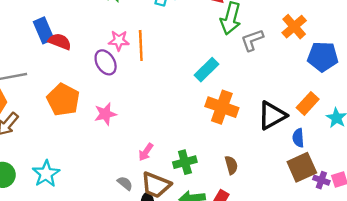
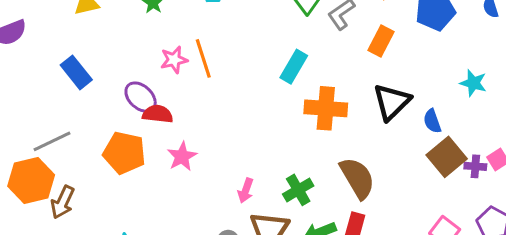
red semicircle: (60, 41) -> (158, 114), moved
purple ellipse: (106, 62) -> (141, 97), moved
orange rectangle: (308, 103) -> (381, 41), moved
brown semicircle: (231, 165) -> (357, 178), size x1.8

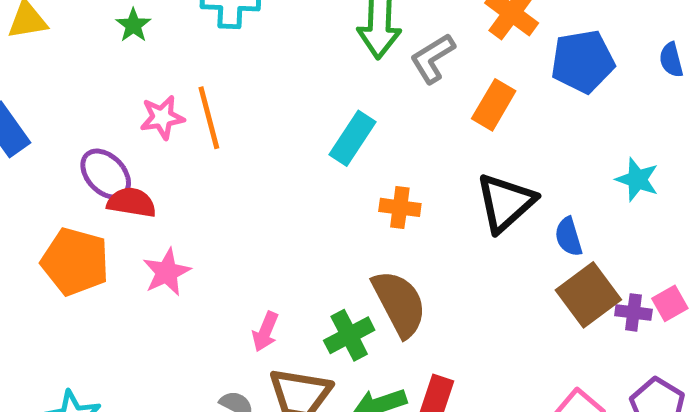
orange cross: (326, 108) -> (400, 207), size x0.6
brown semicircle: (357, 178) -> (399, 303), moved

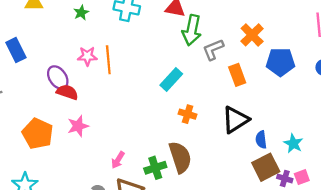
orange rectangle: (494, 105) -> (237, 75), turned -60
cyan star: (637, 179) -> (293, 143), moved
orange pentagon: (75, 262) -> (38, 134), moved

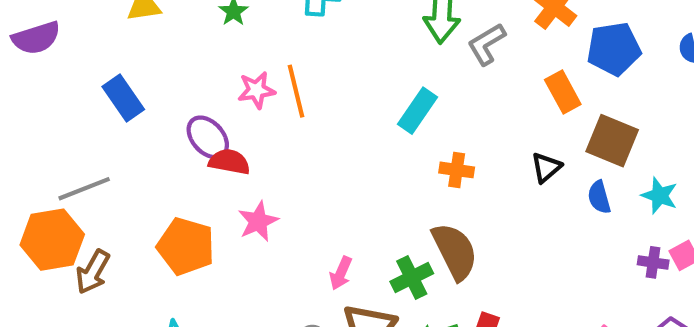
orange rectangle: (237, 75) -> (563, 92), moved
black triangle: (235, 120) -> (546, 167), size x0.6
brown square: (266, 167) -> (612, 141), moved, turned -32

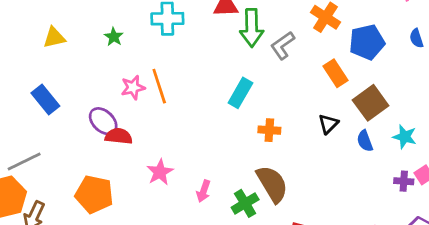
brown square: (612, 141) -> (371, 103), turned 36
pink star: (258, 221) -> (160, 172), moved
pink arrow: (341, 273) -> (204, 191), moved

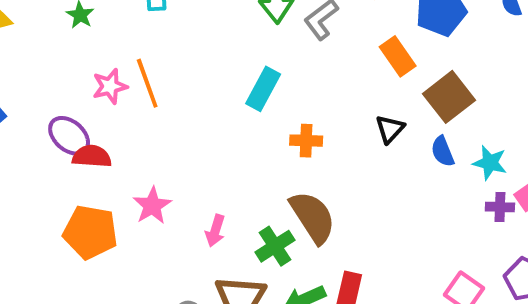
cyan star: (405, 137) -> (490, 163), moved
orange pentagon: (94, 194) -> (90, 232), moved

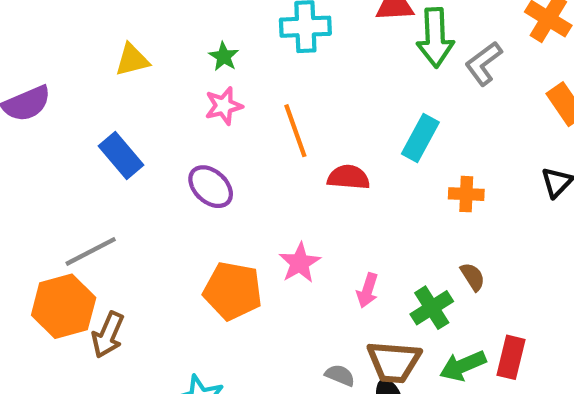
pink star: (110, 86) -> (224, 106), moved
red semicircle: (92, 156) -> (348, 177), moved
brown semicircle: (313, 217) -> (473, 277), size x0.5

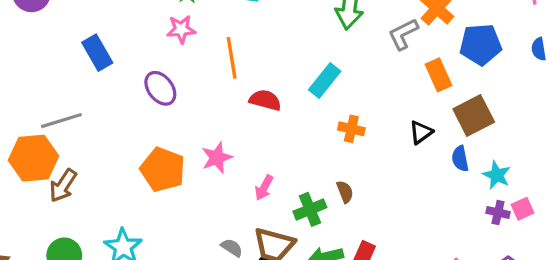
gray L-shape: (483, 63) -> (403, 34), moved

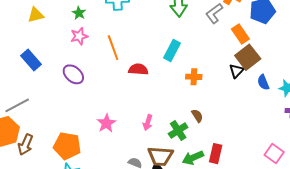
brown square: (474, 116) -> (248, 57), moved
pink star: (217, 158) -> (106, 123), moved
orange pentagon: (163, 170) -> (67, 146), moved

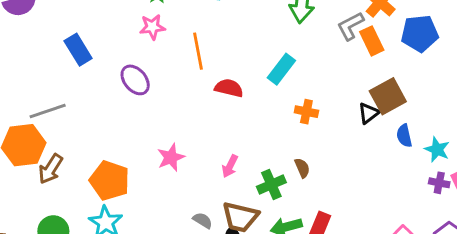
orange rectangle: (240, 34) -> (372, 41), moved

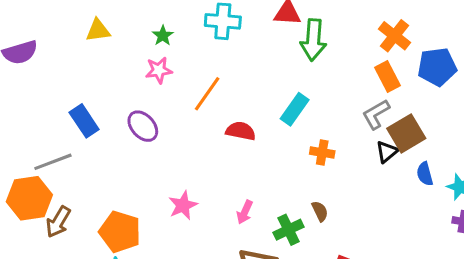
gray L-shape: (350, 26) -> (376, 114), moved
blue rectangle: (78, 50) -> (84, 121), moved
orange line: (198, 51) -> (207, 94), turned 48

